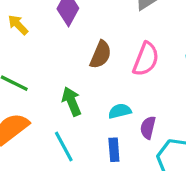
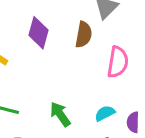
brown semicircle: (101, 55) -> (84, 35), moved

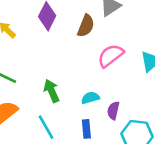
pink semicircle: (118, 62) -> (111, 56), turned -148

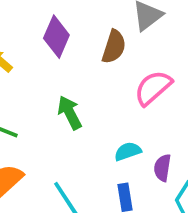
green arrow: (52, 91) -> (70, 113), moved

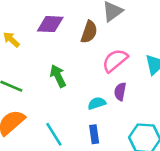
purple diamond: (56, 37) -> (50, 24), turned 68
purple semicircle: (162, 168) -> (120, 92), moved

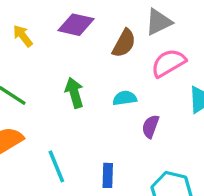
pink semicircle: (115, 60) -> (168, 63), moved
cyan semicircle: (97, 103) -> (125, 98), moved

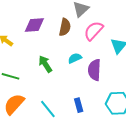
purple semicircle: (150, 127) -> (94, 70), size x1.5

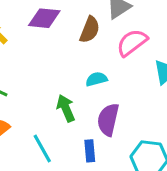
green arrow: (45, 64) -> (66, 108), moved
purple semicircle: (94, 70) -> (108, 120), moved

